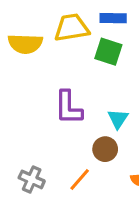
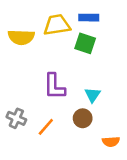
gray cross: (32, 179) -> (16, 118), moved
orange line: (80, 179) -> (46, 127), moved

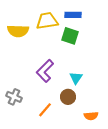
purple L-shape: (54, 86) -> (45, 71), turned 45
orange line: (46, 127) -> (45, 110), moved

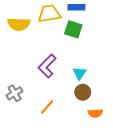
gray cross: (14, 97) -> (15, 93), turned 35
brown circle: (68, 97) -> (83, 92), moved

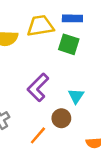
brown circle: (83, 92) -> (61, 118), moved

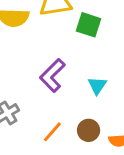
brown circle: (61, 118) -> (89, 130), moved

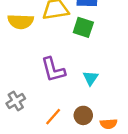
purple L-shape: (52, 75) -> (53, 70), turned -60

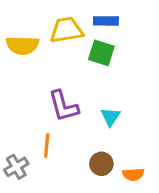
gray cross: (16, 101) -> (16, 167), moved
orange line: (53, 117) -> (47, 146), moved, turned -36

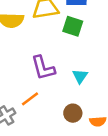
orange line: (47, 146) -> (30, 99), turned 48

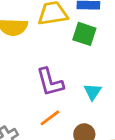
orange line: (30, 99) -> (50, 118), moved

